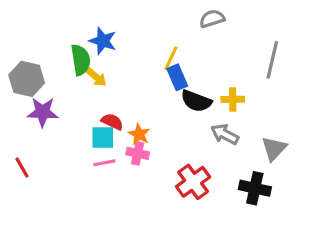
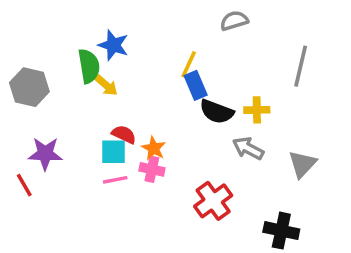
purple star: (43, 112) -> (45, 154), moved
black cross: (255, 188) -> (281, 231), moved

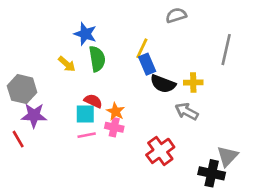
green semicircle: (89, 66) -> (97, 59), moved
yellow arrow: (106, 85) -> (67, 64), moved
gray hexagon: (29, 87) -> (22, 89), moved
gray triangle: (302, 164) -> (227, 156), moved

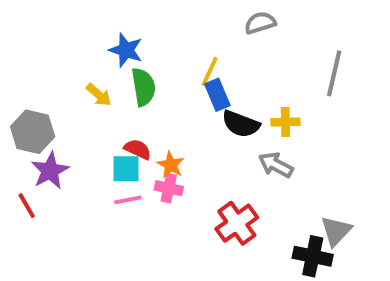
purple star: (34, 115) -> (50, 171), turned -30

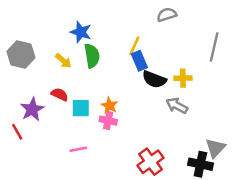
gray hexagon: (33, 132) -> (21, 54), moved
red semicircle: (138, 149) -> (60, 94), moved
pink line: (128, 200) -> (78, 149), moved
red cross: (237, 223) -> (151, 162), moved

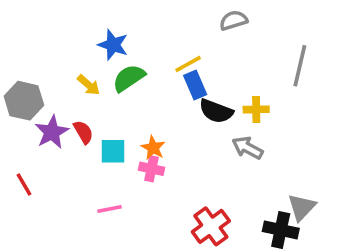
yellow line: (134, 46) -> (188, 64), turned 36
gray hexagon: (21, 54) -> (24, 101), moved
green semicircle: (92, 56) -> (129, 78), turned -115
red semicircle: (60, 94) -> (83, 132), turned 35
purple star: (32, 109) -> (52, 132), moved

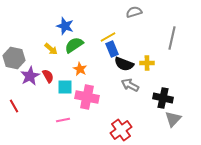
orange star: (153, 148) -> (80, 69), moved
gray arrow: (247, 148) -> (130, 85), moved
pink cross: (151, 169) -> (87, 97), size x1.6
black cross: (281, 230) -> (163, 98), moved

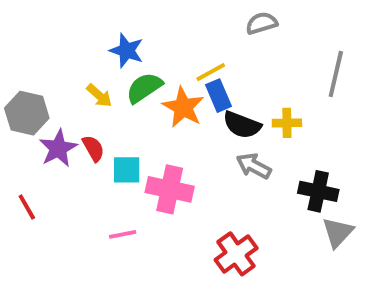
orange star: (80, 69) -> (183, 107), moved, size x1.5

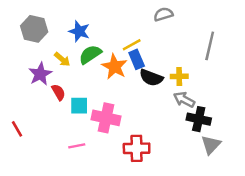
gray hexagon: (27, 113) -> (34, 29), moved
purple star: (58, 148) -> (40, 74), moved
gray arrow: (254, 166) -> (184, 100), moved
red cross: (236, 254) -> (137, 148), moved, turned 35

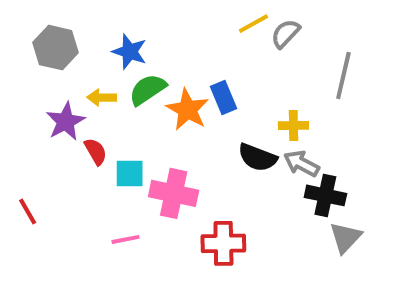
gray semicircle: (163, 14) -> (285, 34), moved, turned -30
yellow line: (132, 45) -> (253, 24), moved
yellow arrow: (62, 59) -> (102, 98), turned 140
black semicircle: (151, 78) -> (257, 157), moved

